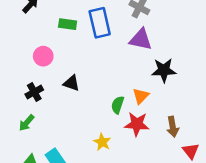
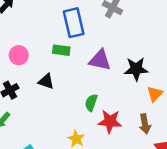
green rectangle: (68, 24) -> (61, 50), moved
purple triangle: (141, 39) -> (100, 60), moved
orange triangle: (141, 96) -> (155, 94), moved

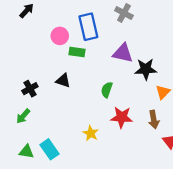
pink circle: (19, 55) -> (60, 36), moved
purple triangle: (100, 60) -> (123, 53), moved
green semicircle: (91, 103) -> (107, 90), moved

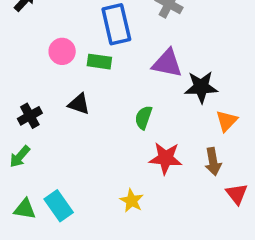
pink circle: (60, 36) -> (62, 51), moved
yellow star: (91, 133) -> (132, 201), moved

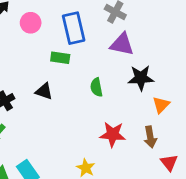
pink circle: (62, 51) -> (31, 23), moved
purple triangle: (167, 63) -> (122, 44), moved
green semicircle: (143, 118) -> (96, 87), moved, turned -30

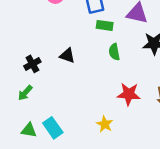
green rectangle: (60, 58) -> (105, 25), moved

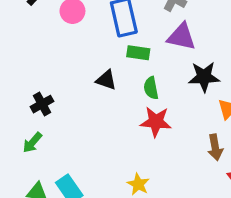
black triangle: (67, 56) -> (106, 80), moved
red star: (129, 94) -> (156, 122), moved

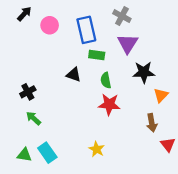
purple triangle: (182, 37) -> (128, 44), turned 50
green arrow: (32, 143) -> (34, 118), moved, turned 91

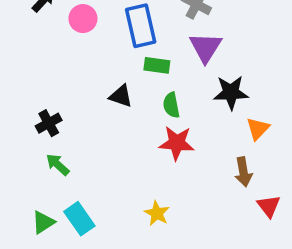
green triangle: (24, 155) -> (43, 222), turned -42

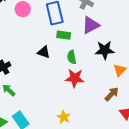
purple triangle: (206, 47) -> (91, 25), turned 30
brown arrow: (243, 172) -> (112, 94), turned -126

